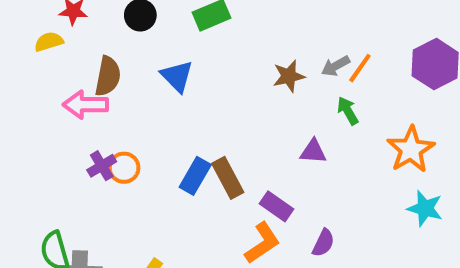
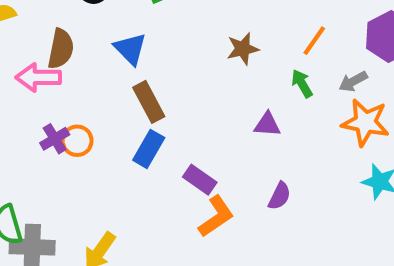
gray arrow: (336, 66) -> (353, 81), moved
orange star: (411, 149) -> (365, 122), turned -30
brown rectangle: (228, 178) -> (149, 102), moved
purple rectangle: (277, 206) -> (200, 180), moved
purple semicircle: (323, 243) -> (279, 196), moved

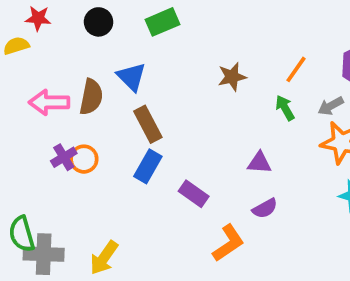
brown semicircle: (61, 49) -> (91, 97), moved
purple triangle: (267, 124) -> (259, 163), moved
purple semicircle: (279, 196) -> (265, 208), turned 35
orange L-shape: (216, 216) -> (228, 243), moved

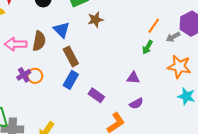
brown star: (232, 77) -> (95, 20), moved
gray arrow: (331, 106) -> (173, 37), moved
green arrow: (285, 108) -> (148, 47), turned -120

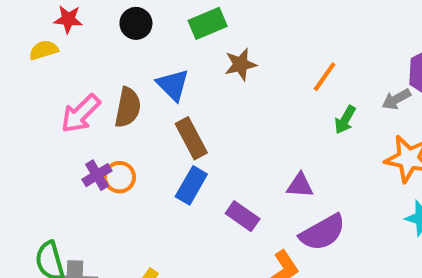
orange line: (154, 26) -> (325, 77), moved
pink arrow: (16, 44) -> (81, 114), turned -45
purple triangle: (133, 78) -> (300, 185), moved
purple semicircle: (136, 103) -> (323, 232), size x1.6

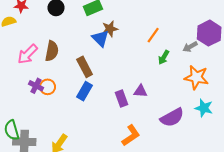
blue triangle: (173, 85) -> (100, 38), moved
purple cross: (97, 175) -> (36, 86), turned -32
purple rectangle: (243, 216) -> (121, 98), moved, turned 35
purple semicircle: (323, 232) -> (172, 117), moved

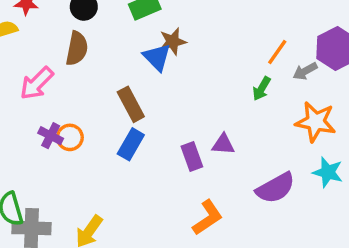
orange line: (153, 35) -> (277, 52), moved
brown semicircle: (52, 51) -> (77, 49), moved

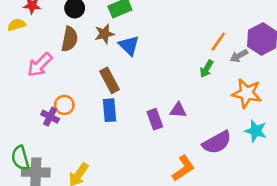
brown star: (173, 42) -> (104, 34), moved
purple cross: (51, 136) -> (50, 117), moved
blue rectangle: (131, 144) -> (110, 110), turned -35
orange L-shape: (208, 218) -> (183, 168), moved

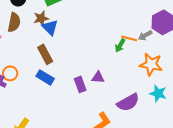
orange line: (218, 42) -> (129, 38), moved, turned 70
blue triangle: (129, 45) -> (50, 27), moved
blue rectangle: (110, 110) -> (45, 77), turned -54

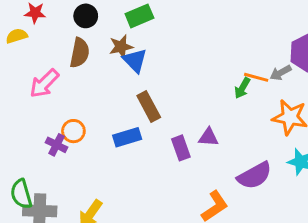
brown rectangle: (45, 54) -> (149, 106), moved
blue rectangle: (45, 77) -> (127, 137), turned -48

